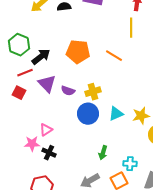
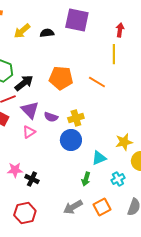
cyan triangle: (116, 114) -> (99, 158), moved
pink triangle: (46, 130) -> (29, 132), moved
cyan cross: (130, 164) -> (118, 179), moved, turned -32

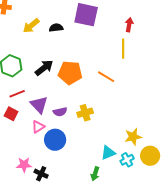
black arrow: (24, 83) -> (44, 68), moved
purple semicircle: (51, 117) -> (60, 112), turned -32
blue circle: (71, 140) -> (55, 140), moved
cyan cross: (118, 179) -> (127, 160), moved

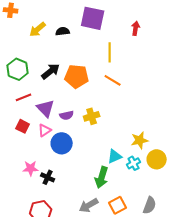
yellow line: (123, 49) -> (110, 52), moved
red square: (11, 114) -> (23, 126), moved
green arrow: (95, 174) -> (102, 177), size x1.5

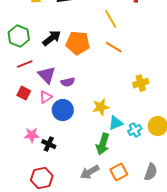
yellow line: (110, 52) -> (111, 19), turned -30
yellow cross: (92, 116) -> (141, 83), moved
yellow star: (140, 140) -> (101, 107), moved

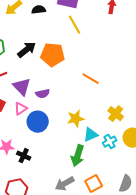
yellow line: (111, 19) -> (75, 25), moved
orange line: (114, 47) -> (91, 79), moved
yellow cross: (141, 83) -> (116, 114), moved, turned -35

